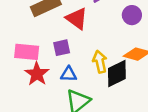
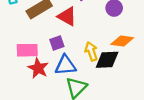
blue triangle: (69, 74) -> (66, 65), size x1.5
black diamond: (117, 74) -> (107, 60), turned 30

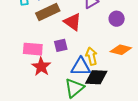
black diamond: (107, 60) -> (96, 77), moved
blue triangle: (66, 65) -> (81, 67), moved

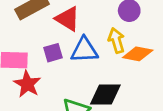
yellow arrow: (91, 56) -> (116, 40), moved
blue triangle: (81, 67) -> (84, 50), moved

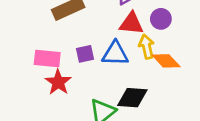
red triangle: (68, 19) -> (131, 23), moved, turned -30
orange diamond: (138, 54) -> (166, 61), turned 32

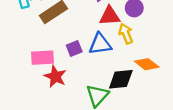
orange diamond: (166, 61) -> (147, 64), moved

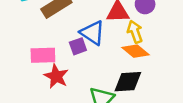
blue triangle: (100, 44) -> (93, 33), moved, turned 40
orange diamond: (147, 64) -> (136, 51), moved

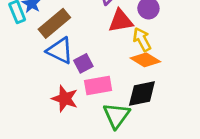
blue triangle: (93, 33) -> (60, 51), moved
pink rectangle: (43, 55) -> (98, 86), moved

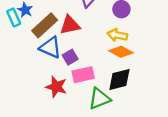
red triangle: (121, 21) -> (70, 25), moved
yellow arrow: (142, 39) -> (117, 35), turned -48
green triangle: (116, 116) -> (99, 99), turned 35

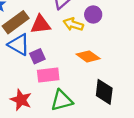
yellow arrow: (117, 35) -> (73, 24), moved
black diamond: (119, 80) -> (104, 92), moved, turned -75
red star: (56, 87) -> (21, 100), moved

